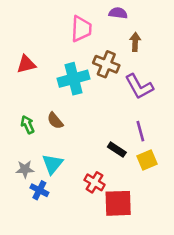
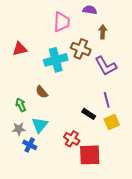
green arrow: (28, 125) -> (21, 105), moved

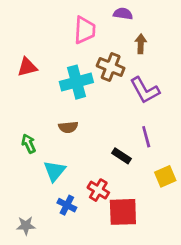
brown semicircle: (42, 92) -> (68, 127), moved, turned -56
yellow square: (112, 122) -> (165, 176), moved
gray star: (19, 129) -> (26, 226), moved
blue cross: (30, 145) -> (67, 205), moved

